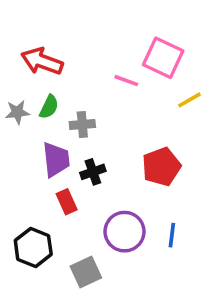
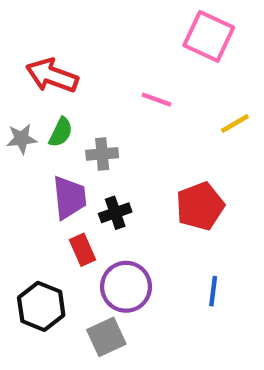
pink square: (163, 58) -> (209, 36), moved
purple circle: (125, 232) -> (126, 287), moved

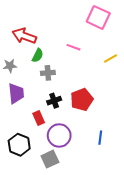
green semicircle: (61, 132) -> (38, 55), moved
purple trapezoid: (69, 198) -> (16, 93), moved
red pentagon: (200, 206) -> (82, 100), moved

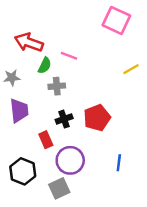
pink line: (74, 47) -> (69, 56), moved

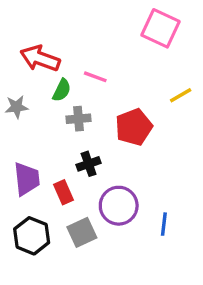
purple trapezoid: (19, 110) -> (27, 179), moved
red pentagon: (97, 118) -> (134, 127), moved
purple circle: (70, 160) -> (119, 206), moved
gray square: (59, 188) -> (82, 232), moved

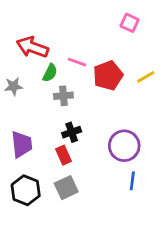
pink square: (161, 28) -> (130, 23), size x0.6
red pentagon: (134, 127) -> (108, 76), moved
red rectangle: (63, 192) -> (63, 155), moved
purple circle: (119, 206) -> (124, 146), moved

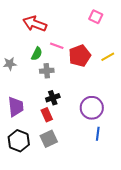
red arrow: (32, 47) -> (35, 24), moved

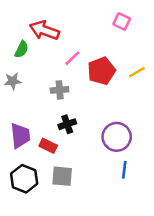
pink line: (57, 46) -> (72, 58), turned -64
green semicircle: (37, 54) -> (22, 49), moved
red rectangle: (47, 115) -> (48, 146), moved, turned -40
gray square: (49, 139) -> (62, 176), turned 30

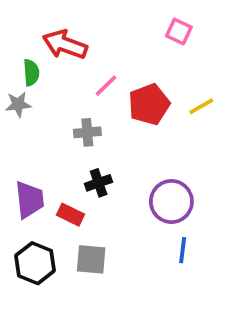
green semicircle: (22, 49) -> (31, 73), turned -30
gray star: (13, 81) -> (18, 104), moved

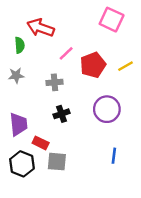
pink square: (179, 31) -> (112, 20), size x1.5
gray star: (18, 104) -> (16, 75), moved
purple circle: (171, 202) -> (107, 109), moved
red rectangle: (71, 215) -> (41, 143), moved

